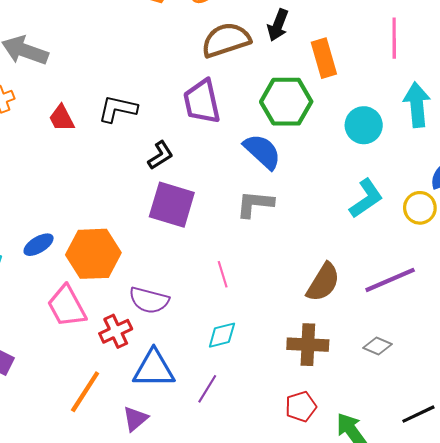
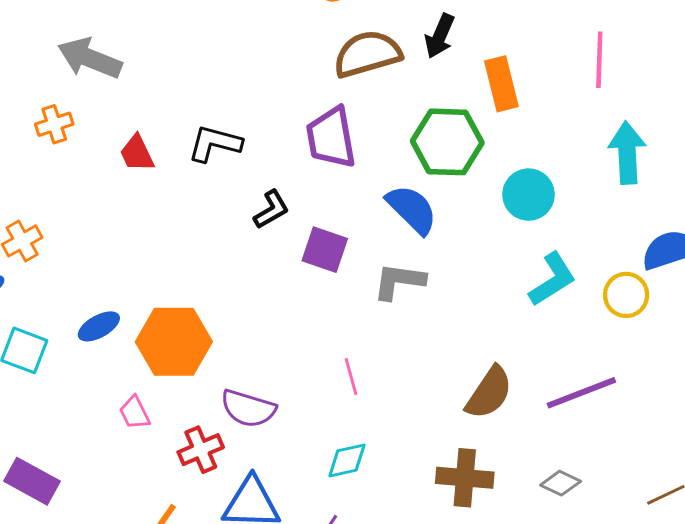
cyan circle: (364, 125) -> (529, 195), moved
purple square: (172, 205) -> (325, 250), moved, size x0.7
pink trapezoid: (67, 306) -> (135, 413), size x0.6

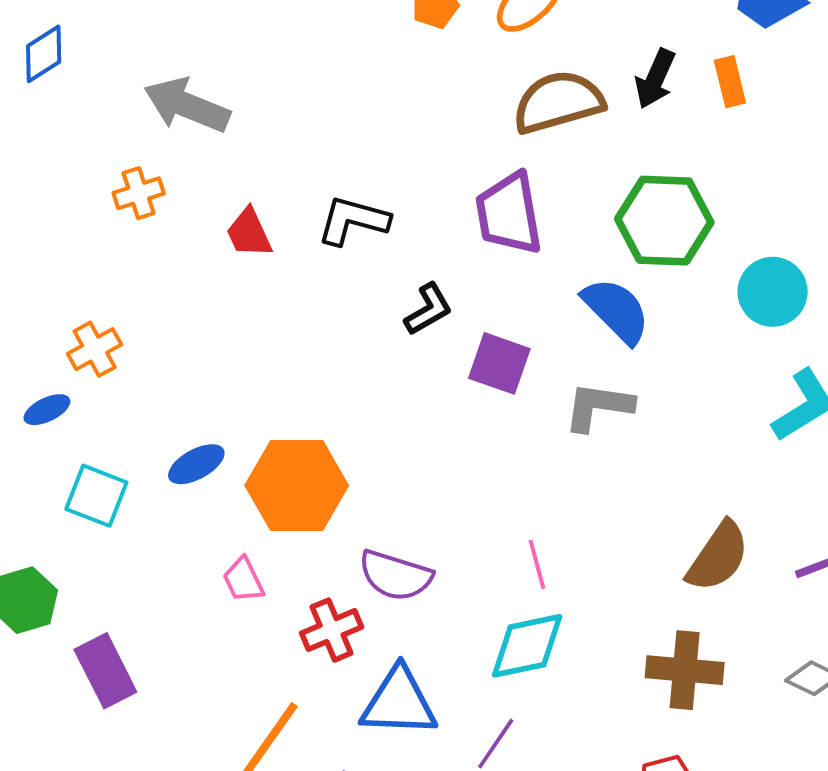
orange rectangle: (501, 84) -> (730, 82), moved, size x0.7
pink line: (351, 377) -> (537, 564), moved
cyan diamond: (347, 460) -> (527, 646), size x1.4
purple rectangle: (32, 481) -> (105, 671), turned 34

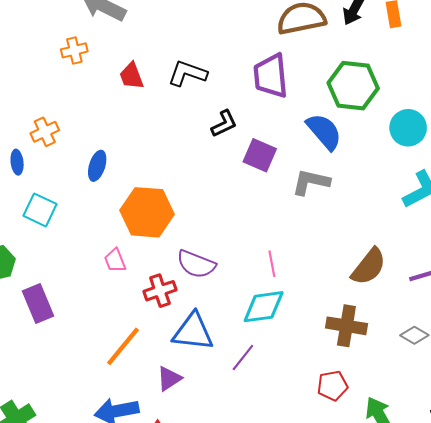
blue ellipse: (47, 410) -> (17, 162), turned -75
blue ellipse: (196, 464) -> (97, 166), moved, turned -48

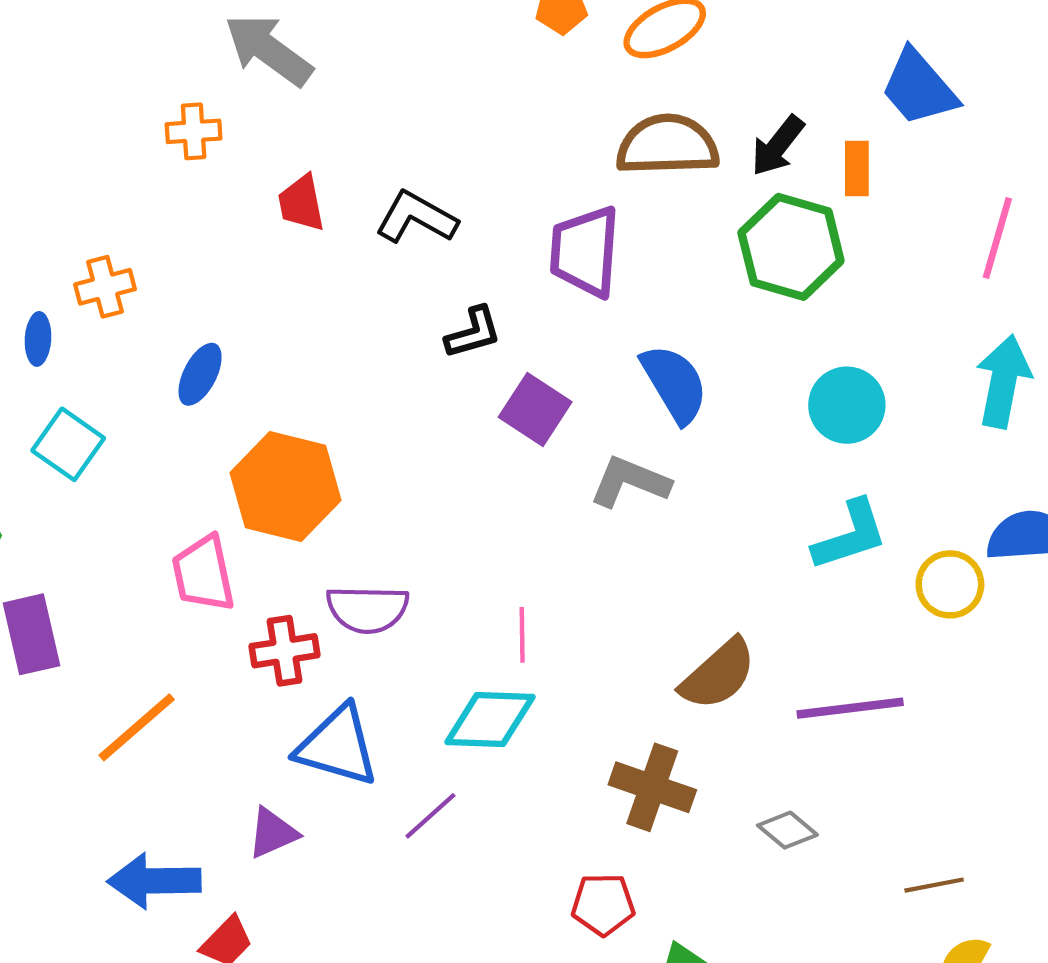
green hexagon: (353, 86) -> (791, 247), moved
pink trapezoid: (115, 261) -> (203, 574), size x1.5
purple semicircle: (196, 264) -> (368, 609), turned -30
orange line: (123, 346) -> (137, 727), moved

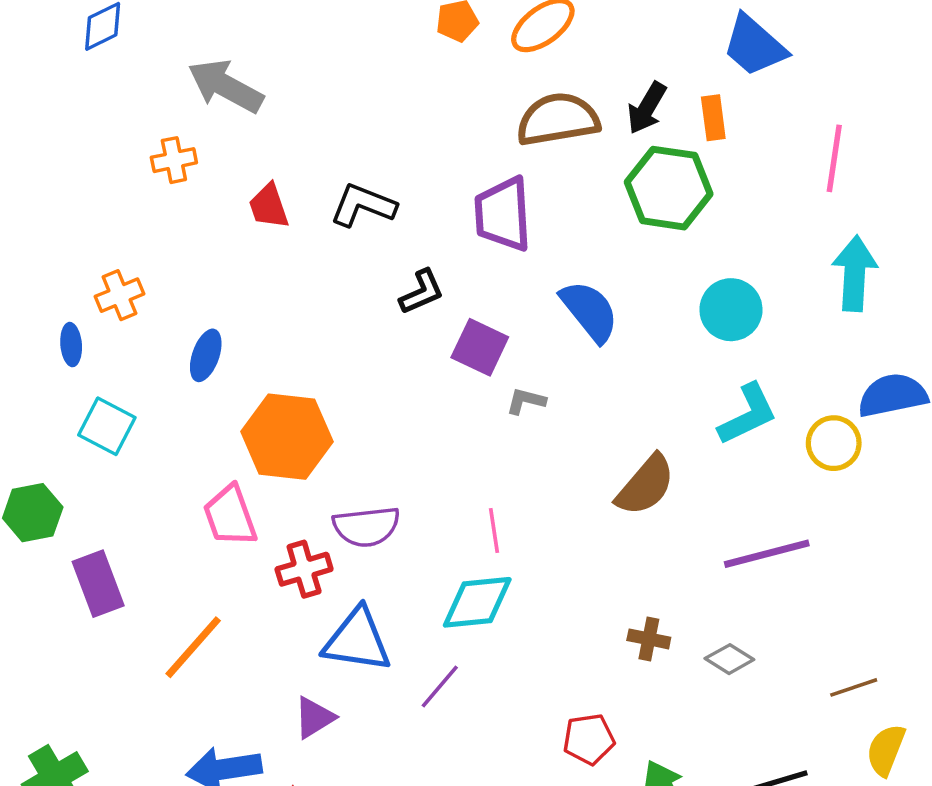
gray L-shape: (630, 482) -> (526, 401), moved, size x0.6
brown semicircle: (718, 674) -> (645, 485), moved
brown cross: (652, 787) -> (649, 639), moved, size x0.6

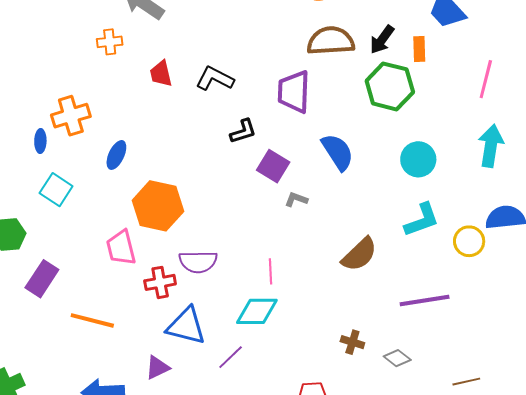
orange cross: (119, 295) -> (71, 116), size x1.4
purple rectangle: (98, 584) -> (42, 279), turned 48
orange line: (193, 647) -> (92, 320), turned 57

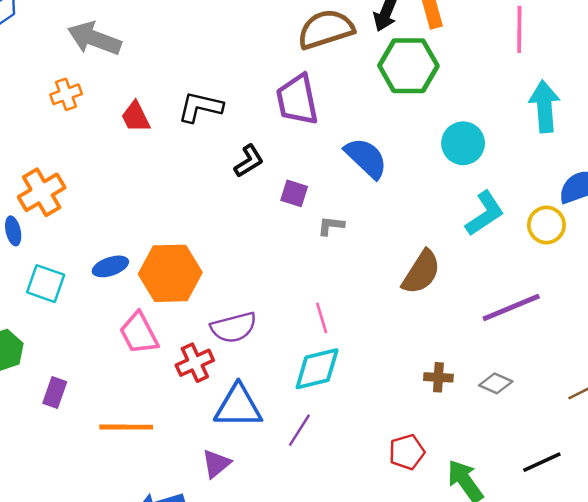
blue ellipse: (116, 155) -> (110, 266), moved, turned 60
purple square: (273, 166) -> (294, 193), size x0.7
purple rectangle: (42, 279) -> (55, 392), size x0.7

